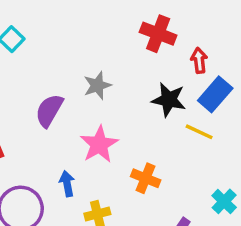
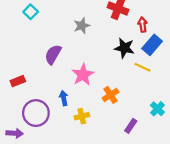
gray star: (97, 85) -> (82, 26), moved
orange cross: (146, 178) -> (111, 95), turned 35

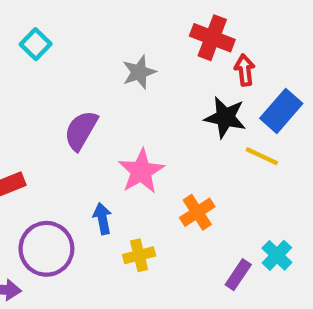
red arrow: (143, 25) -> (245, 70), moved
cyan cross: (157, 109) -> (277, 255), moved

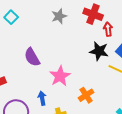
gray star: (139, 72) -> (59, 16), moved
purple semicircle: (81, 130) -> (32, 57), turned -60

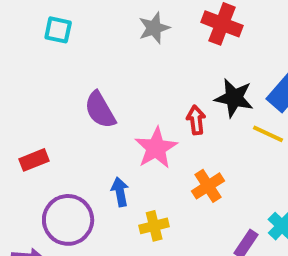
cyan square: (11, 17) -> (58, 30), turned -32
red arrow: (108, 29) -> (196, 120), moved

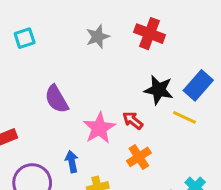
cyan square: (58, 30) -> (25, 38), turned -30
red arrow: (196, 120) -> (133, 120), moved, turned -45

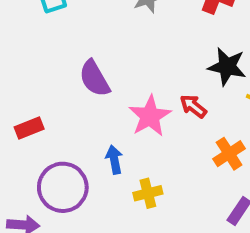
orange cross: (139, 157) -> (229, 154), moved

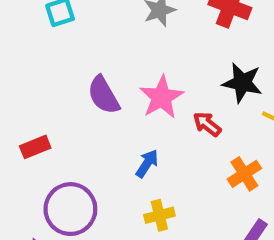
pink star: (150, 116) -> (162, 97), moved
blue arrow: (114, 160) -> (147, 163), moved, turned 44

